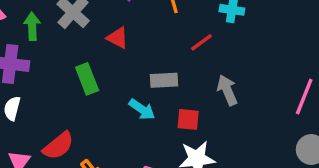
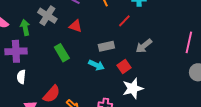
gray arrow: (227, 90) -> (144, 46), turned -96
red square: (188, 119) -> (124, 67), turned -32

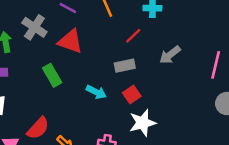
red triangle: (76, 26) -> (70, 41), size x1.5
gray rectangle: (106, 46) -> (125, 66), moved
gray arrow: (144, 46) -> (170, 55), moved

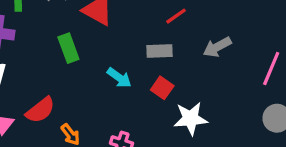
red square: (132, 94) -> (162, 88), turned -30
white star: (143, 123) -> (191, 119), moved

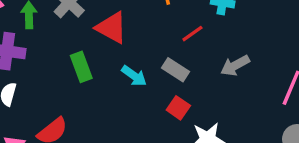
gray rectangle: (160, 51) -> (175, 70), turned 35
cyan arrow: (119, 78) -> (134, 76), moved

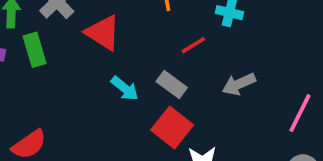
green rectangle: (81, 67) -> (35, 50), moved
red square: (178, 108) -> (172, 127), size x1.5

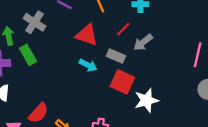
red triangle: (103, 33) -> (87, 35), moved
gray arrow: (239, 84) -> (143, 42), moved

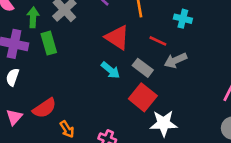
red line: (123, 29) -> (158, 41), turned 56

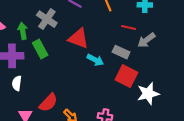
red triangle: (117, 37) -> (78, 38), moved

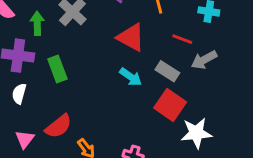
red triangle: (78, 38) -> (131, 37), moved
green rectangle: (40, 49) -> (57, 69), moved

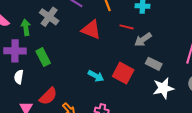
gray rectangle: (167, 71) -> (154, 64), moved
cyan arrow: (131, 77) -> (96, 76), moved
white star: (196, 133) -> (163, 88), moved

